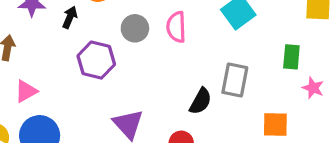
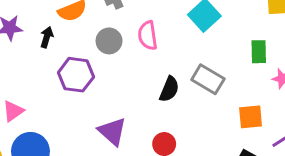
gray rectangle: (235, 80) -> (208, 79), turned -64
black semicircle: (201, 101) -> (169, 89), moved

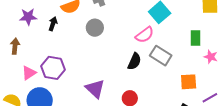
pink semicircle: (148, 35) -> (145, 35), moved, turned -120
purple hexagon: (76, 75) -> (53, 68), moved

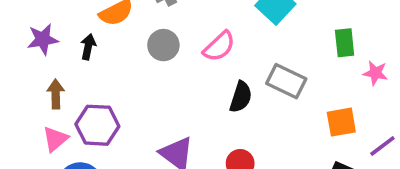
pink semicircle: (145, 35) -> (219, 46), moved
brown arrow: (15, 46) -> (56, 94), moved

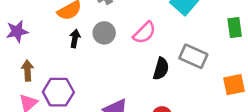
black arrow: (88, 47) -> (75, 38), moved

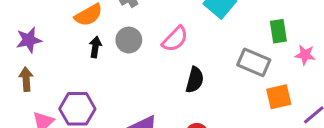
gray rectangle: (193, 56) -> (254, 62), moved
brown arrow: (28, 71) -> (26, 79), moved

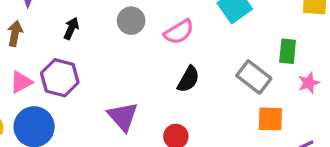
black arrow: (95, 47) -> (71, 28), moved
pink star: (305, 55) -> (309, 83), turned 30

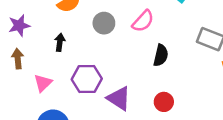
purple hexagon: (60, 78) -> (87, 79), moved
pink triangle: (21, 82) -> (43, 83), moved

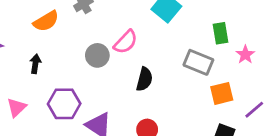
gray circle: (104, 23) -> (97, 55), moved

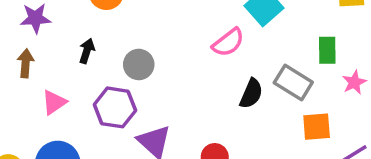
pink semicircle: (126, 42) -> (228, 42), moved
gray circle: (97, 55) -> (139, 64), moved
black semicircle: (144, 79) -> (251, 94), moved

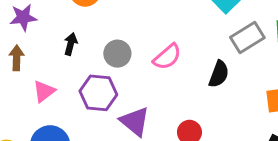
pink semicircle: (228, 42) -> (167, 57), moved
gray rectangle: (293, 82) -> (247, 38), moved, turned -60

